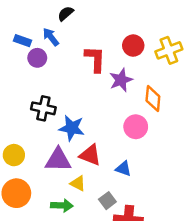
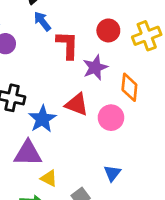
blue arrow: (51, 37) -> (42, 21), moved
blue star: (72, 128) -> (42, 119), turned 30
red triangle: (90, 155) -> (77, 104), moved
blue triangle: (123, 169) -> (112, 173), moved, turned 49

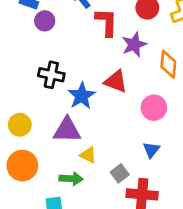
pink circle: (111, 118) -> (154, 108), moved

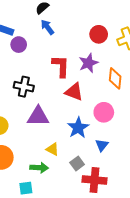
red L-shape: (107, 22) -> (61, 66), moved
blue star: (82, 96) -> (78, 128), moved
purple triangle: (67, 130) -> (38, 116), moved

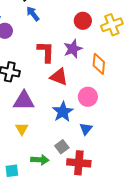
yellow triangle: (52, 149) -> (22, 129), moved, turned 32
green arrow: (39, 168) -> (40, 160), moved

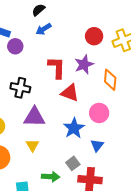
blue arrow: (33, 14) -> (44, 29), turned -84

